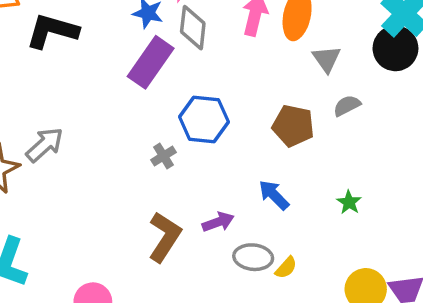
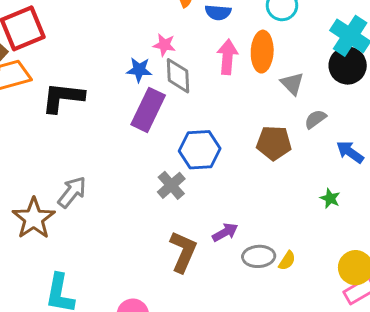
gray cross: (163, 156) -> (171, 185), size x1.4
blue arrow: (274, 195) -> (350, 152), moved

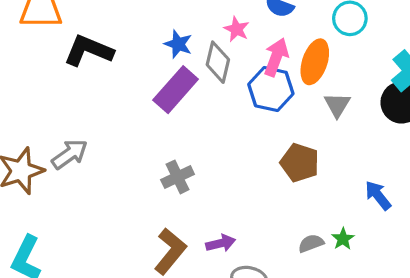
pink star: (164, 45) -> (236, 29), moved
gray semicircle: (315, 119) -> (311, 243), moved
blue hexagon: (200, 150) -> (271, 89), moved

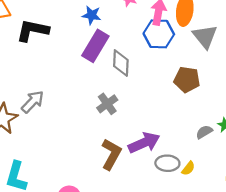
gray diamond: (218, 62) -> (121, 63), moved
gray triangle: (337, 105) -> (205, 36), size x1.4
purple arrow: (221, 243) -> (144, 143), size x1.6

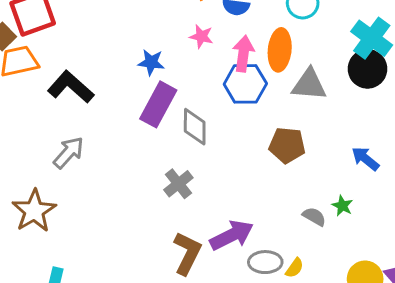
black L-shape: (33, 30) -> (71, 87), turned 32
gray triangle: (205, 36) -> (309, 85), turned -44
gray arrow: (33, 102) -> (69, 153), moved
gray semicircle: (204, 132) -> (314, 217), turned 63

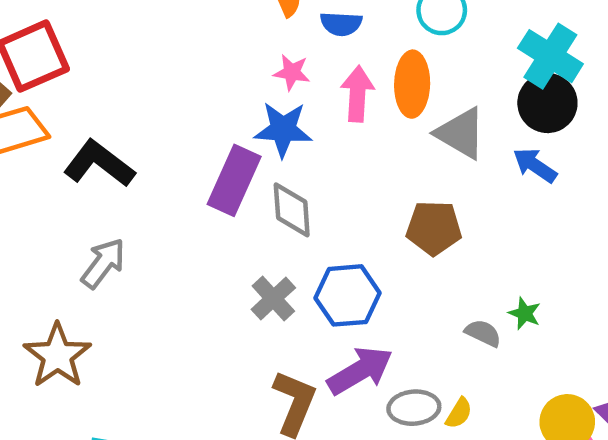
blue star: (151, 62) -> (283, 129), moved, size x1.4
blue hexagon: (245, 84) -> (347, 295), moved
gray triangle: (309, 85) -> (461, 133), turned 30
blue arrow: (365, 159) -> (535, 165), moved

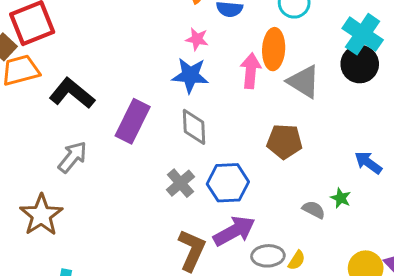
pink arrow: (357, 94) -> (251, 71), moved
blue arrow: (535, 165) -> (368, 163), moved
purple rectangle: (234, 180) -> (133, 121), moved

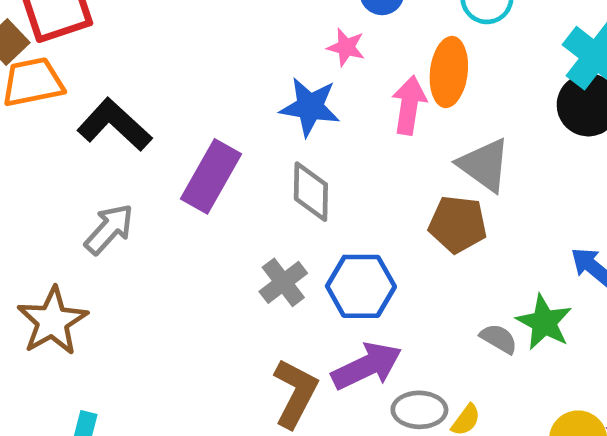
pink star: (197, 39) -> (346, 47), moved
gray triangle: (304, 82) -> (484, 165), moved
green star: (341, 198) -> (544, 322), size x1.6

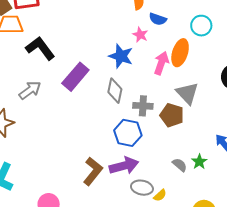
gray cross: (283, 282) -> (143, 106), moved, turned 30
green star: (544, 322) -> (199, 162), size x0.7

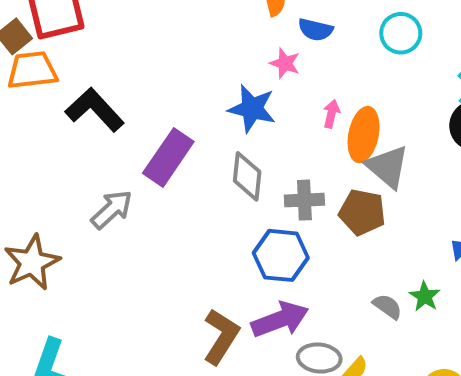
orange ellipse: (180, 53) -> (364, 135), moved
pink arrow: (161, 63) -> (331, 114), size x0.6
gray arrow: (30, 90) -> (112, 209), moved

